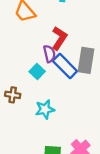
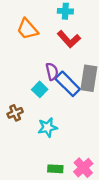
red L-shape: (59, 38) -> (69, 39), moved, turned 105
brown cross: (13, 95) -> (15, 113), turned -32

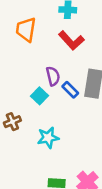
orange trapezoid: (27, 29) -> (26, 29), turned 50
blue rectangle: (68, 84) -> (70, 90), size x0.6

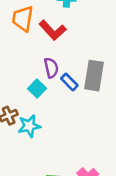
red L-shape: (71, 41) -> (53, 30), moved
cyan star: (48, 138) -> (29, 126), moved

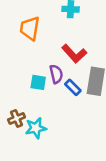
red L-shape: (53, 30) -> (74, 54), moved
cyan square: (37, 88) -> (38, 82), moved, turned -35

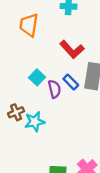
purple semicircle: (56, 74) -> (54, 89), moved
cyan square: (38, 82) -> (37, 77), turned 35

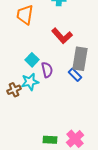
blue rectangle: (71, 82) -> (75, 75), moved
cyan star: (35, 122) -> (30, 82), moved

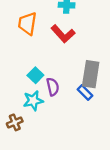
red L-shape: (62, 36) -> (63, 34), moved
brown cross: (14, 90) -> (15, 122), moved

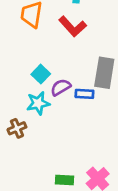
purple semicircle: (53, 87) -> (61, 87), turned -108
blue rectangle: (85, 93) -> (84, 94), moved, turned -42

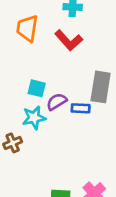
cyan square: (41, 74) -> (37, 88), turned -30

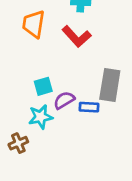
cyan square: (37, 88) -> (43, 86), turned -30

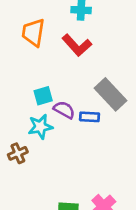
gray rectangle: (110, 85) -> (111, 94), turned -52
purple semicircle: (64, 100) -> (64, 110), turned 60

